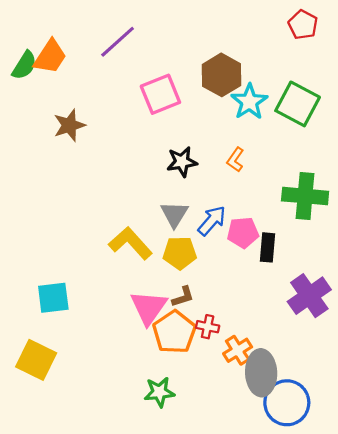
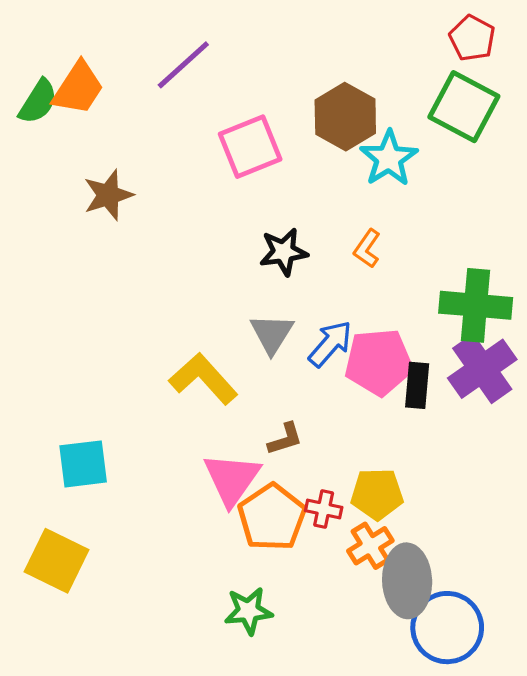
green square: (298, 104) -> (464, 107), moved
pink pentagon: (243, 232) -> (379, 362), size x1.4
yellow pentagon: (180, 253) -> (377, 494), moved
purple cross: (309, 296) -> (482, 369), moved
brown L-shape: (183, 297) -> (285, 439), moved

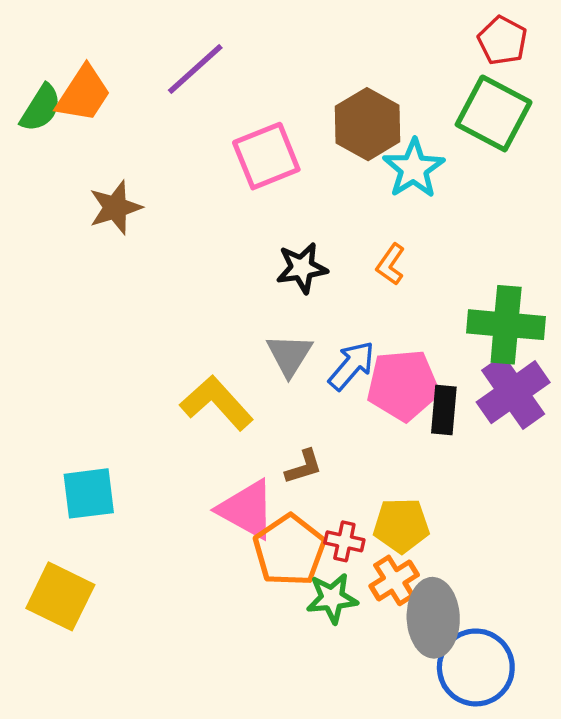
pink triangle: (232, 479) -> (247, 509), turned -36
green star: (248, 611) -> (332, 598), moved

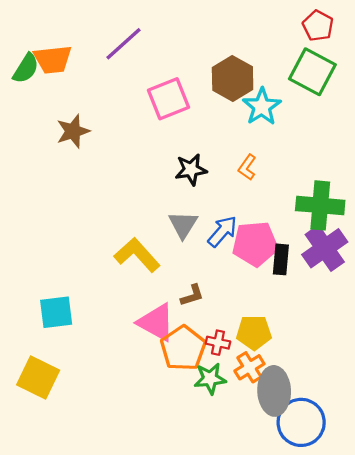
orange trapezoid: (83, 94) -> (53, 59), turned 51

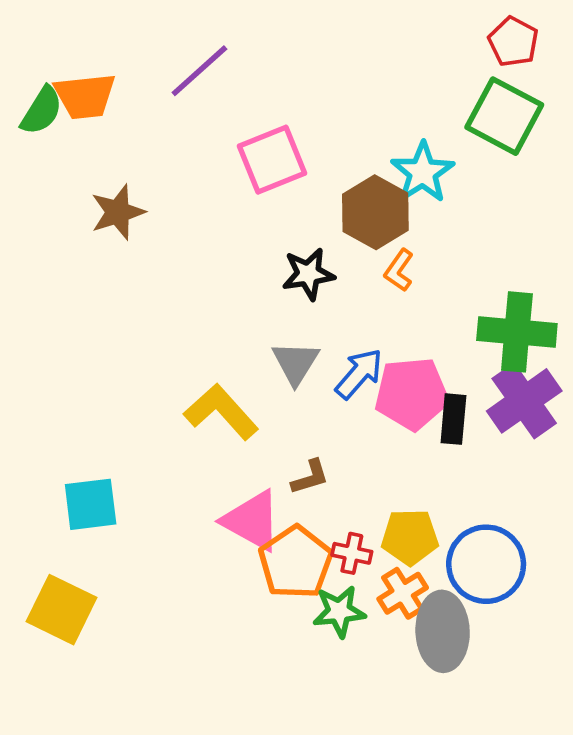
brown hexagon: (233, 79) -> (375, 212), moved
blue circle: (301, 422) -> (486, 564), moved

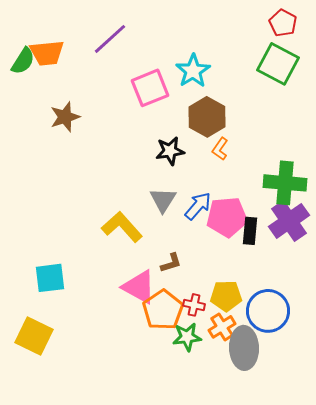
cyan star: (423, 172) -> (193, 71), moved

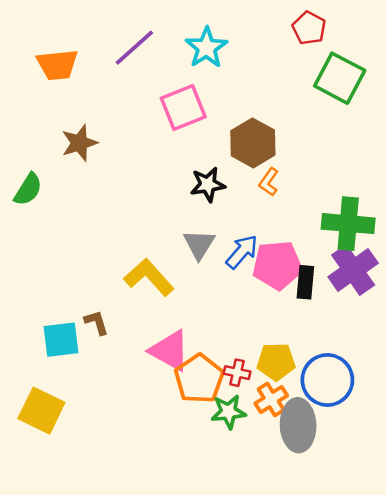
red pentagon: (283, 23) -> (309, 28), moved
green semicircle: (23, 61) -> (28, 189), moved
cyan star: (193, 71) -> (206, 48), moved
brown L-shape: (171, 263) -> (96, 323), moved, turned -90

